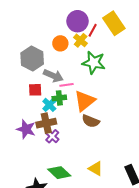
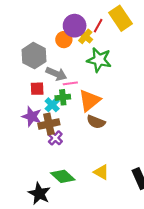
purple circle: (78, 21) -> (75, 26), moved
purple star: (26, 129) -> (32, 117), moved

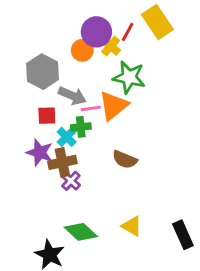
orange triangle: (90, 100) -> (113, 106), moved

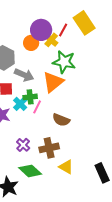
pink line: (91, 108) -> (37, 107), moved, turned -56
brown cross: (62, 162) -> (49, 148), moved
purple cross: (71, 181) -> (23, 145), moved

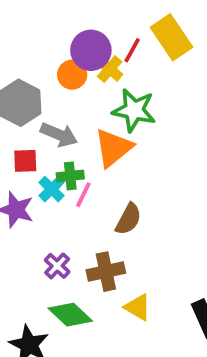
brown semicircle: (61, 120) -> (128, 219), turned -84

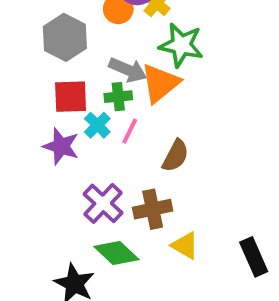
gray arrow: (59, 135) -> (128, 70), moved
red square: (25, 161) -> (71, 97), size x1.4
green cross: (70, 176) -> (118, 97), moved
purple cross: (57, 266) -> (103, 203), size x1.5

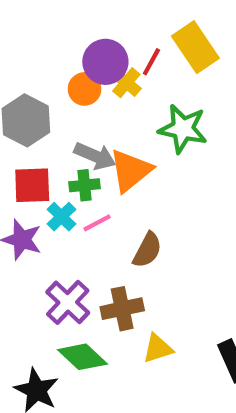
green star: (181, 45) -> (183, 129), moved
pink line: (130, 131) -> (97, 223), turned 36
yellow triangle: (185, 245) -> (158, 348), turned -48

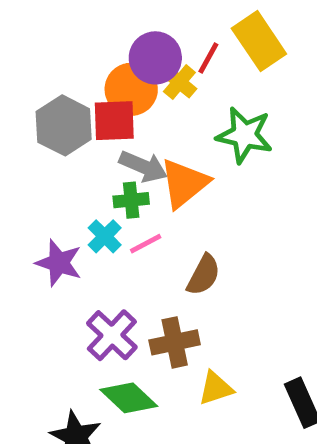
orange circle: (85, 89) -> (131, 89), size x1.4
red square: (32, 185) -> (114, 121), moved

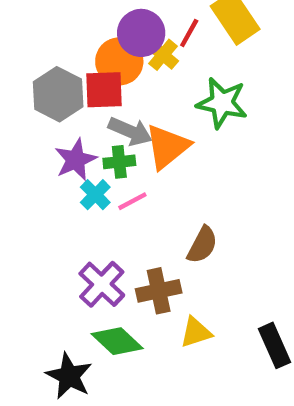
purple star: (59, 263) -> (76, 160), moved, turned 30
brown semicircle: (204, 275) -> (202, 245), moved

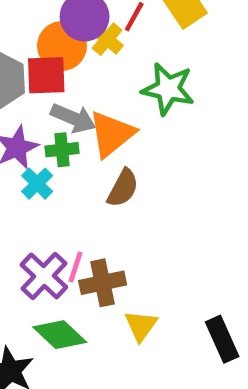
pink line: (132, 201) -> (76, 267), moved, turned -44
brown semicircle: (202, 245) -> (123, 188), moved
yellow triangle: (196, 332) -> (141, 326), turned -36

